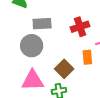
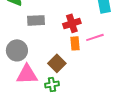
gray circle: (32, 46) -> (17, 50), moved
orange rectangle: (87, 57) -> (75, 43), moved

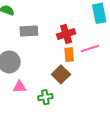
brown square: (57, 63) -> (61, 74), moved
pink triangle: (27, 74) -> (20, 87), size x0.6

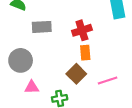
pink line: (90, 49) -> (108, 81), moved

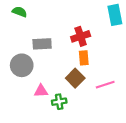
gray rectangle: (42, 27) -> (42, 44), moved
pink triangle: (32, 87) -> (41, 91), moved

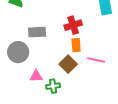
pink line: (105, 85) -> (96, 60), moved, turned 30

